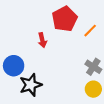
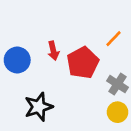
red pentagon: (65, 19) -> (83, 63), moved
blue circle: (14, 66) -> (17, 60), moved

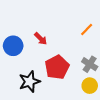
red arrow: (53, 51) -> (41, 39), turned -32
red pentagon: (83, 63) -> (57, 67), moved

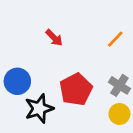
red arrow: (41, 39) -> (54, 38), moved
blue circle: (13, 46) -> (17, 81), moved

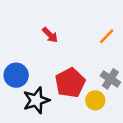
yellow circle: (119, 114) -> (95, 100), moved

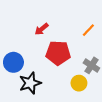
red arrow: (50, 35) -> (42, 29), turned 96
red pentagon: (70, 83) -> (58, 53), moved, turned 30

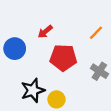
blue circle: (13, 62) -> (15, 49), moved
yellow circle: (79, 83) -> (56, 99), moved

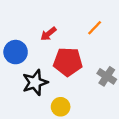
orange line: (96, 33) -> (95, 28), moved
black star: (33, 90) -> (35, 82), moved

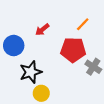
red pentagon: (68, 62) -> (73, 50), moved
yellow circle: (61, 107) -> (41, 93), moved

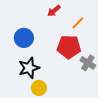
red arrow: (42, 30) -> (54, 11), moved
blue circle: (14, 46) -> (24, 38), moved

